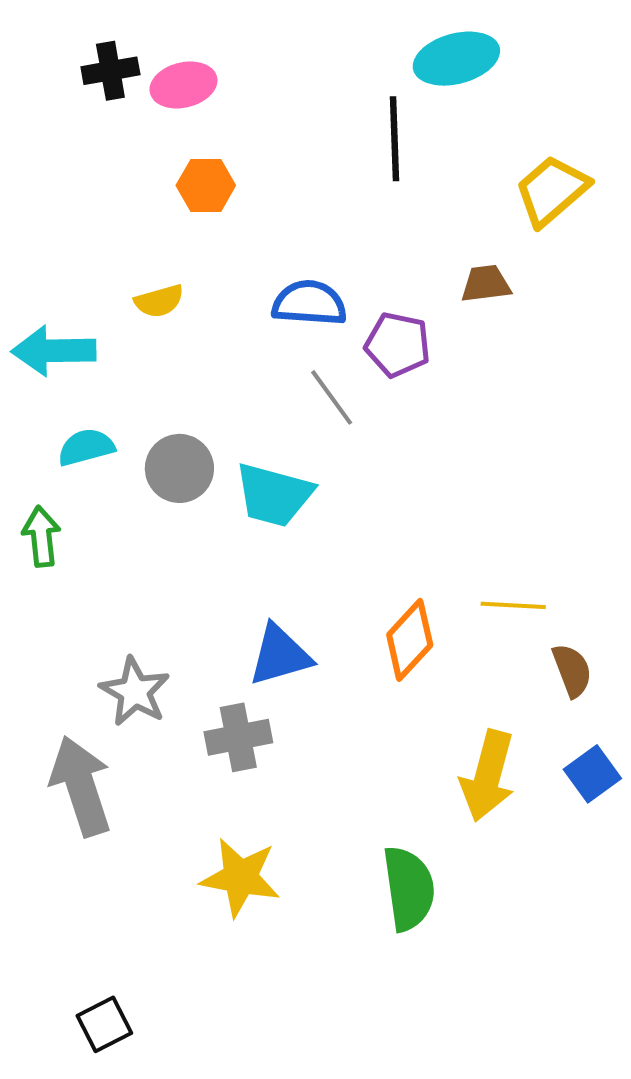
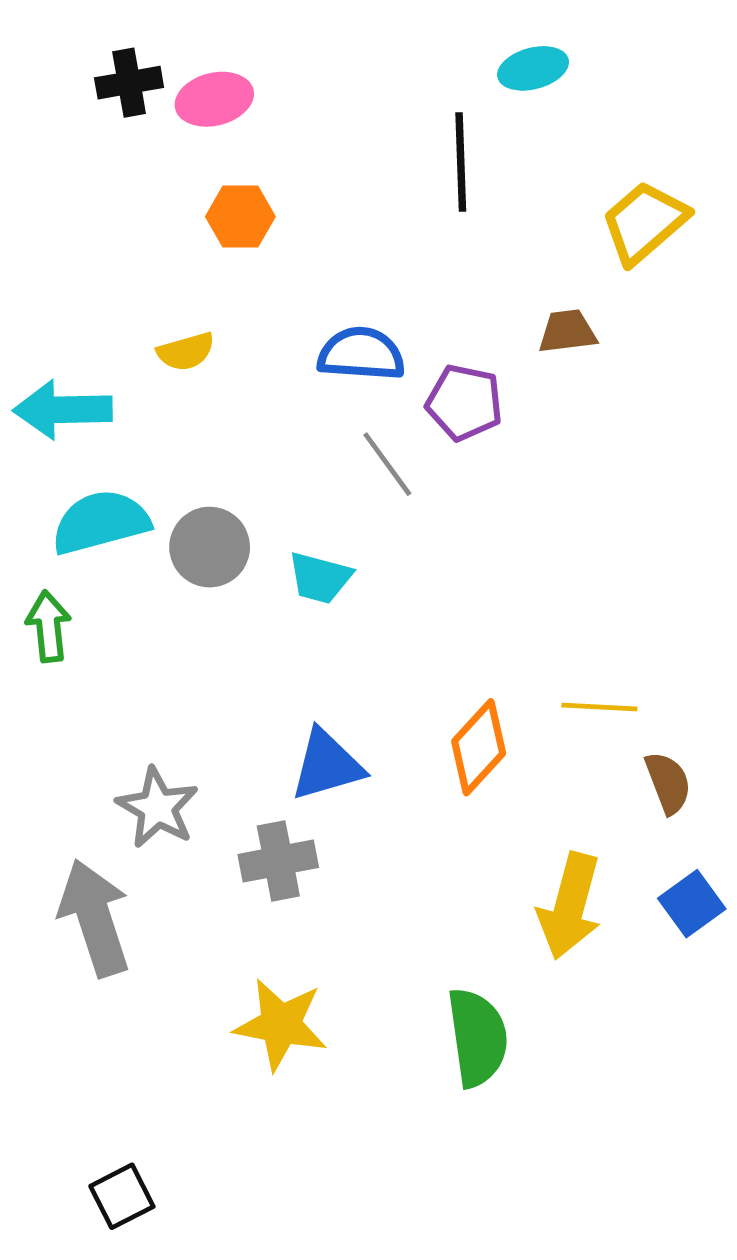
cyan ellipse: (456, 59) -> (533, 68), size x0.7
cyan semicircle: (86, 447) -> (101, 522), size x1.5
cyan trapezoid: (274, 495) -> (320, 578), size x0.7

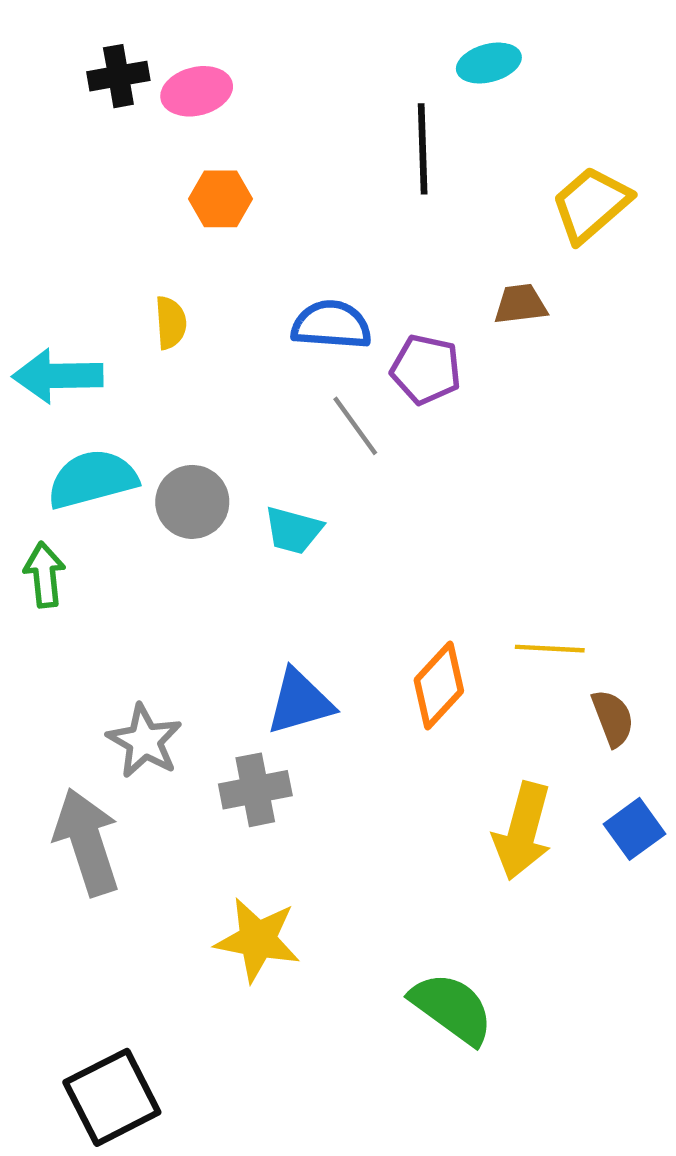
yellow semicircle: (186, 352) -> (171, 323), turned -78
green semicircle: (477, 1038) -> (452, 1008), moved, turned -46
black square: (122, 1196) -> (112, 1097), size x1.6

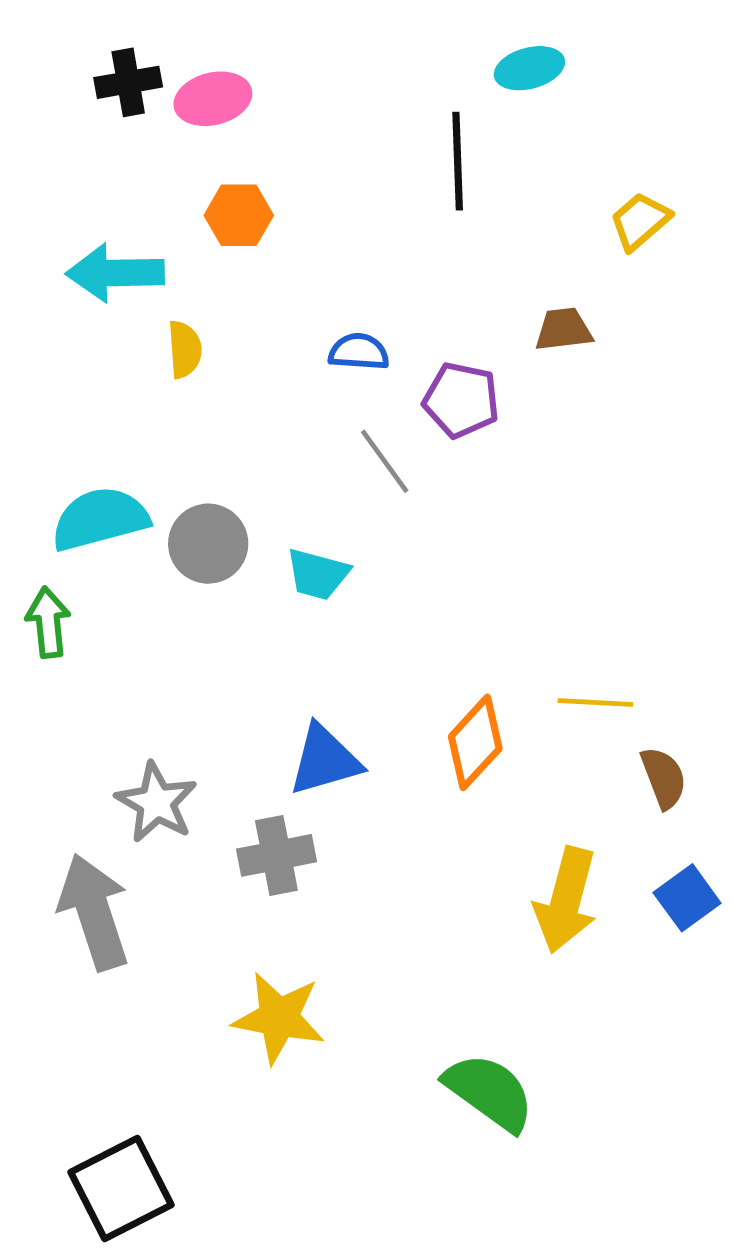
yellow trapezoid: (591, 204) -> (640, 221), size x0.7
blue semicircle: (331, 325) -> (359, 352), size x0.7
cyan arrow: (58, 376) -> (115, 273), moved

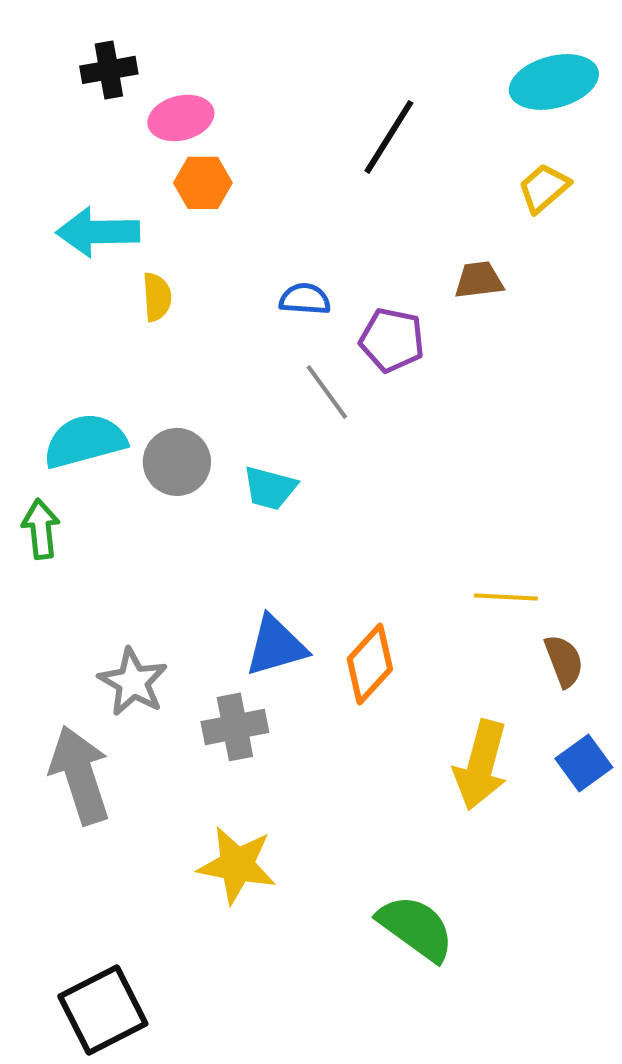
cyan ellipse: (529, 68) -> (554, 82), moved, size x1.5
pink ellipse: (213, 99) -> (181, 118), moved
black line: (458, 161) -> (389, 137), turned 34
orange diamond: (475, 742) -> (370, 664), moved

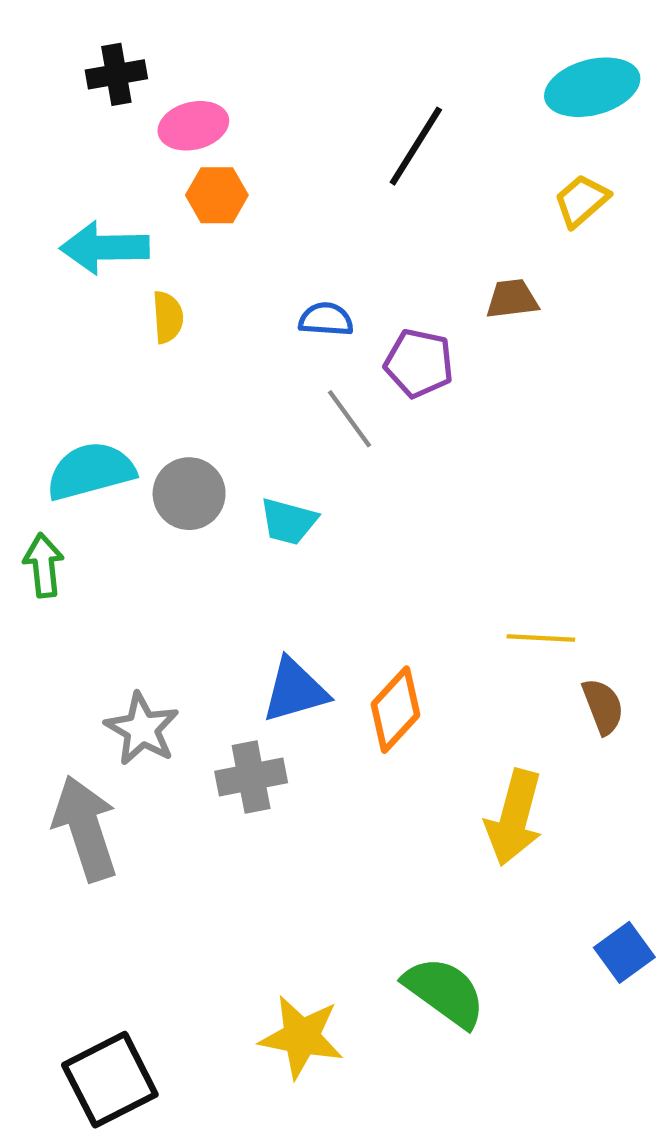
blue square: (584, 763) -> (624, 952), moved
yellow star: (237, 865) -> (301, 1037), moved

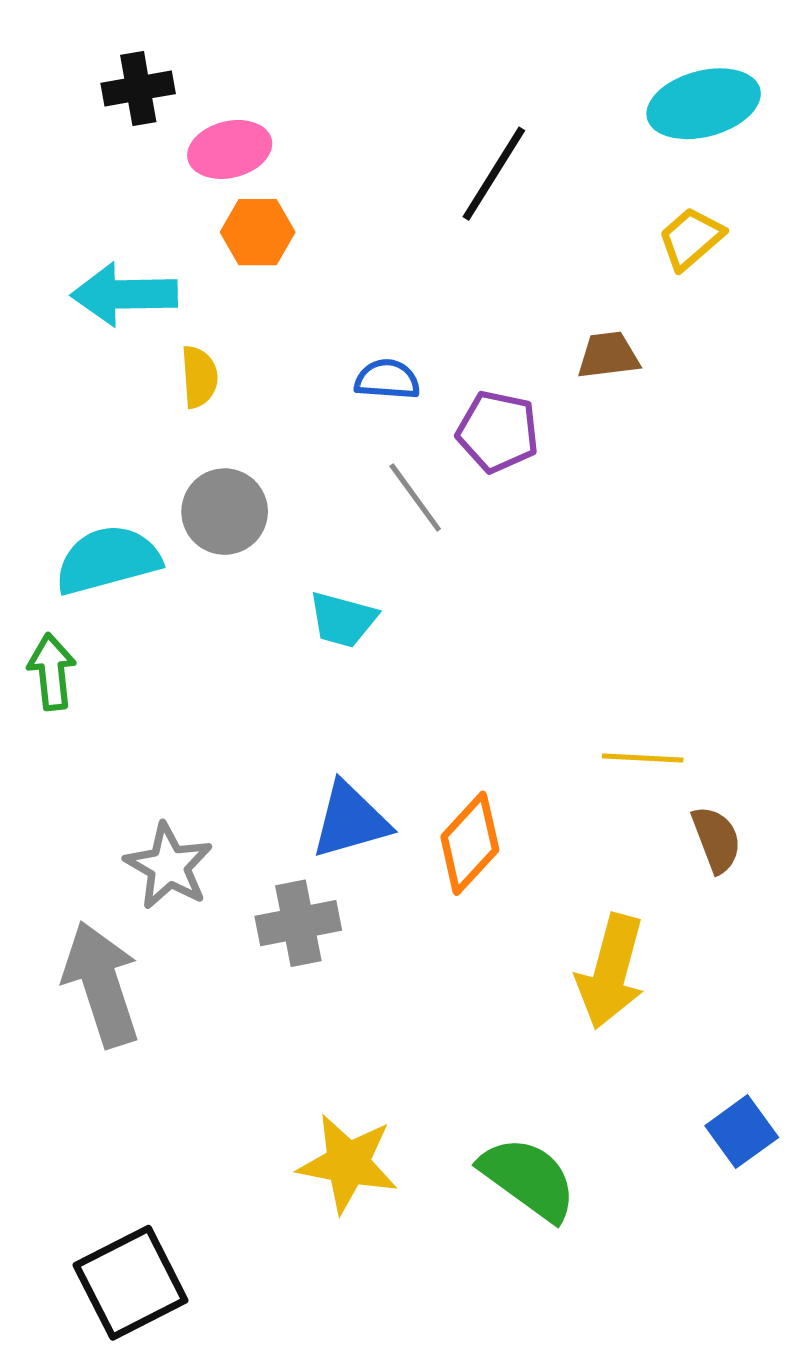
gray circle: (189, 494) -> (225, 512), moved
yellow star: (301, 1037) -> (348, 1163), moved

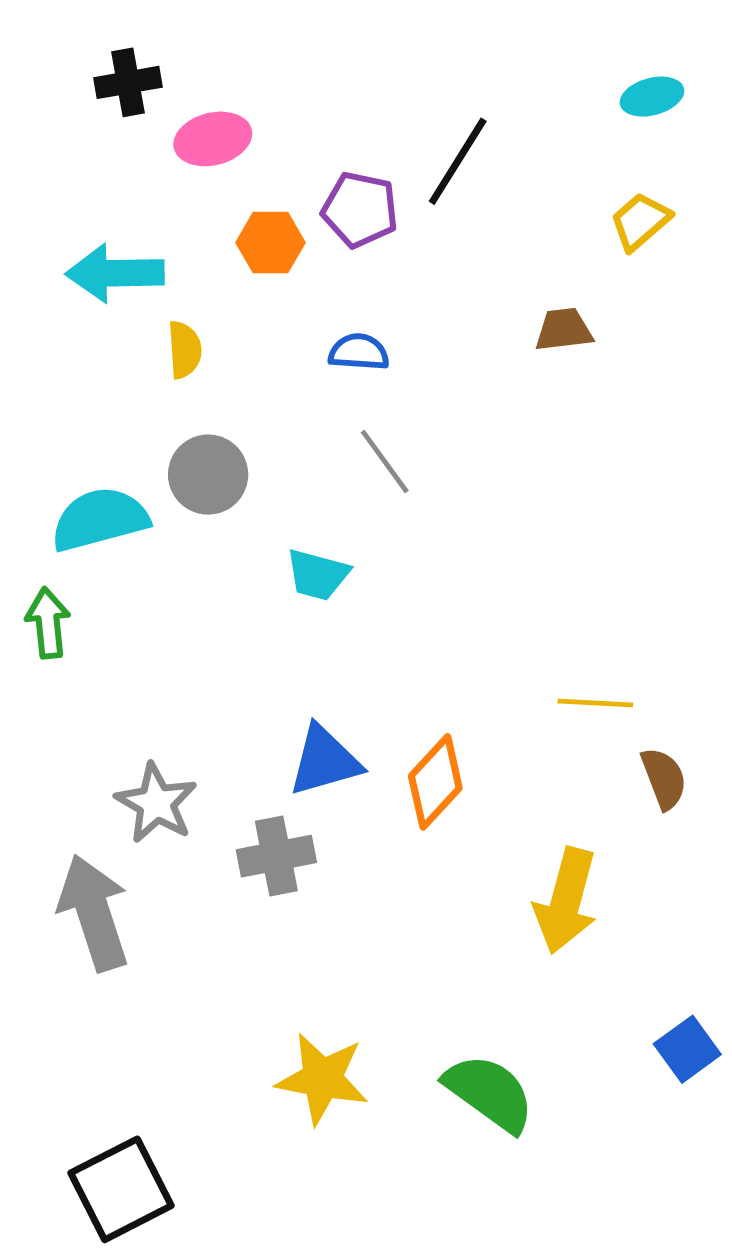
cyan ellipse: (704, 104) -> (652, 97), size x0.6
orange hexagon: (258, 232) -> (270, 243), moved
purple pentagon: (498, 432) -> (360, 210), moved

